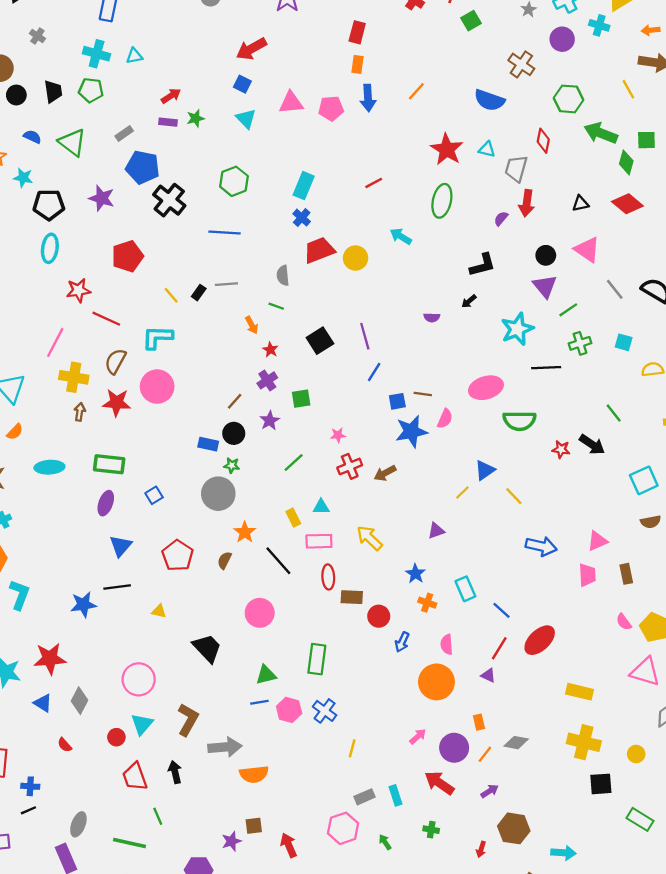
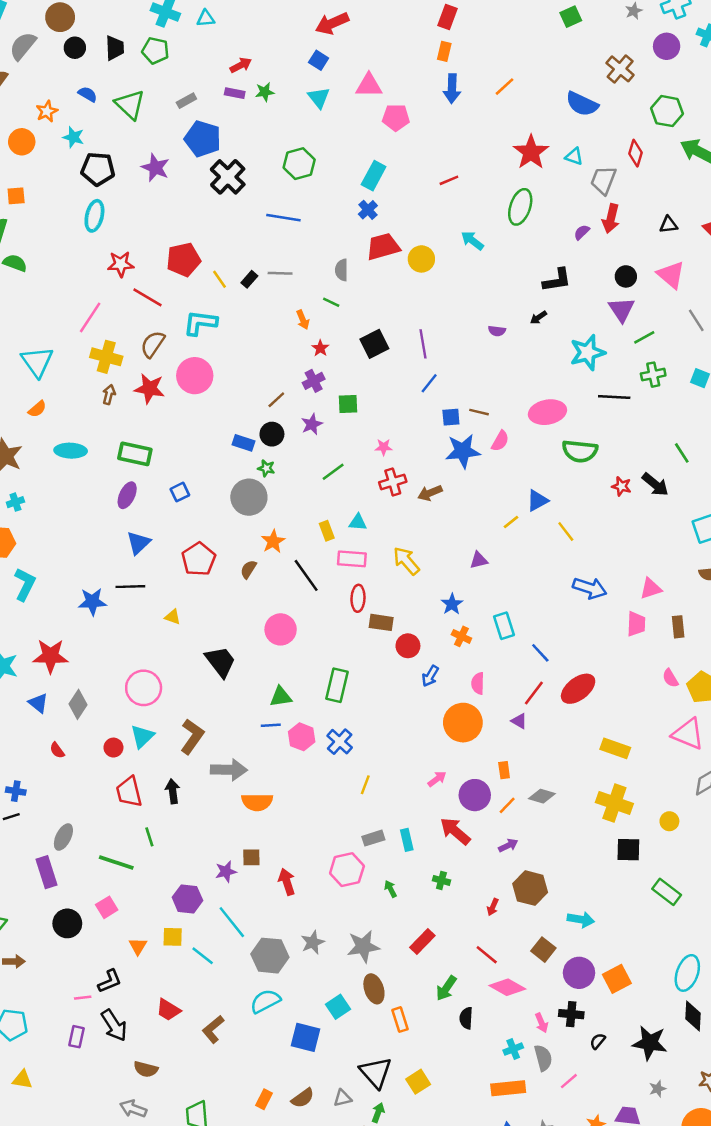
pink pentagon: (331, 108) -> (396, 117), moved
red pentagon: (128, 256) -> (183, 260), moved

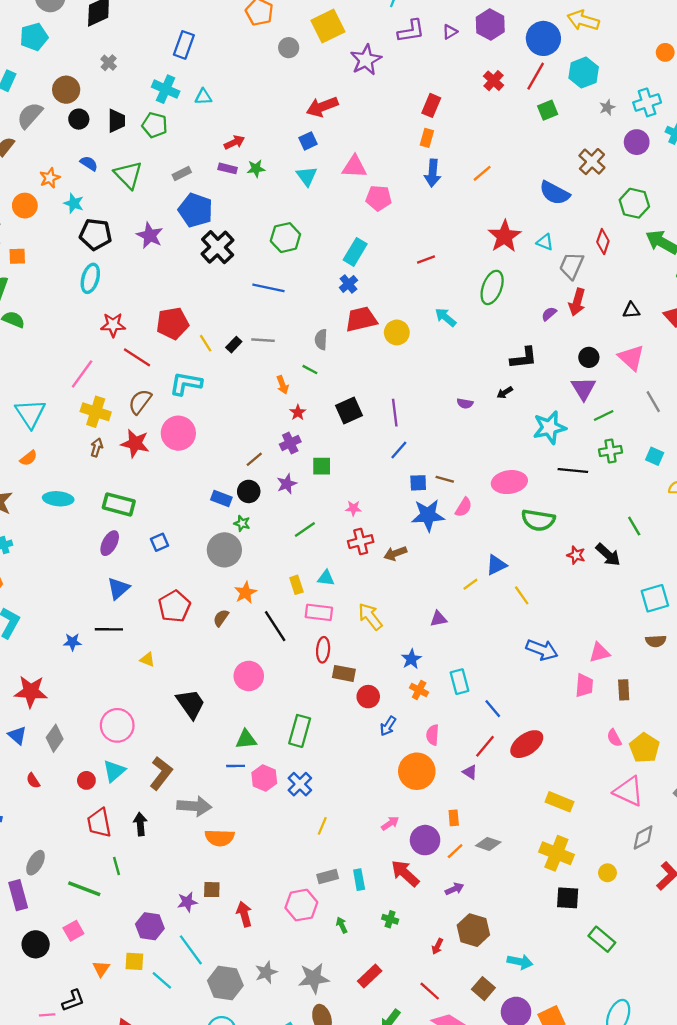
blue square: (319, 60) -> (308, 141), turned 30
blue star: (92, 602) -> (72, 642), size x0.7

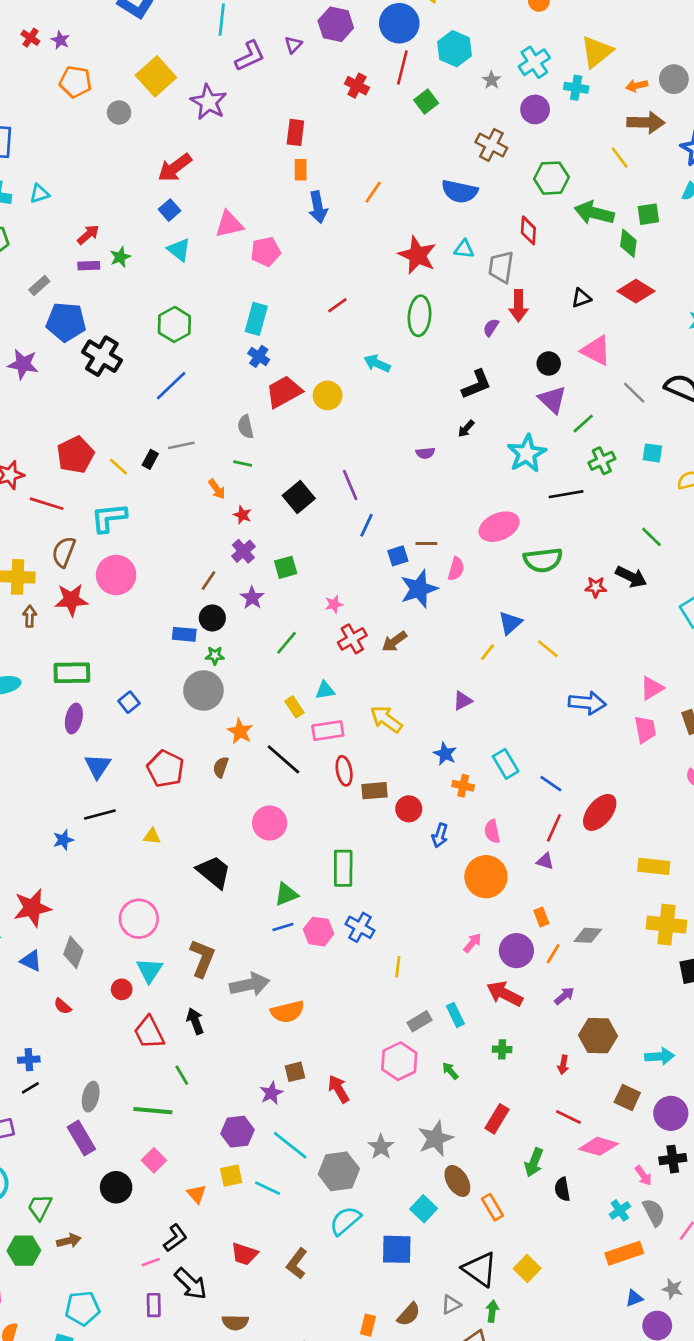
blue line: (268, 288) -> (171, 386), turned -40

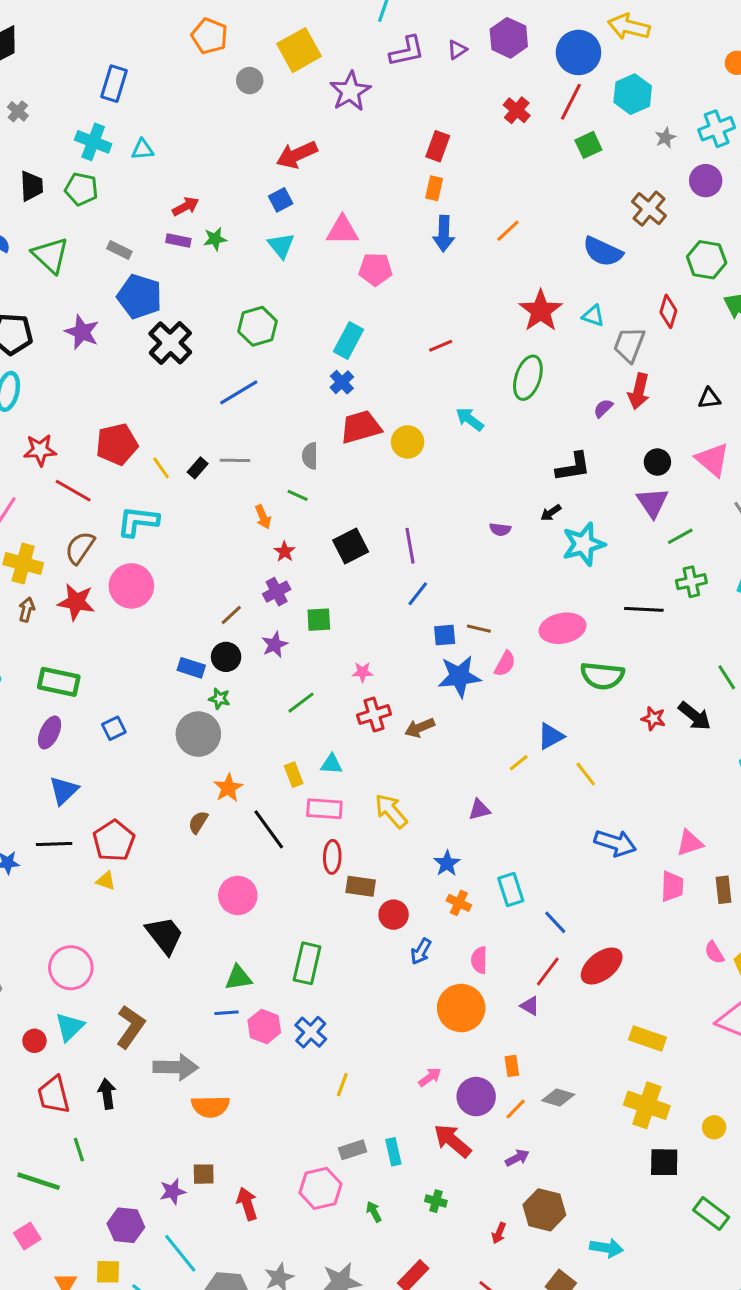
gray rectangle: (39, 285) -> (119, 250), turned 55
cyan star: (527, 454) -> (583, 544), moved
red pentagon: (165, 769) -> (114, 841), moved

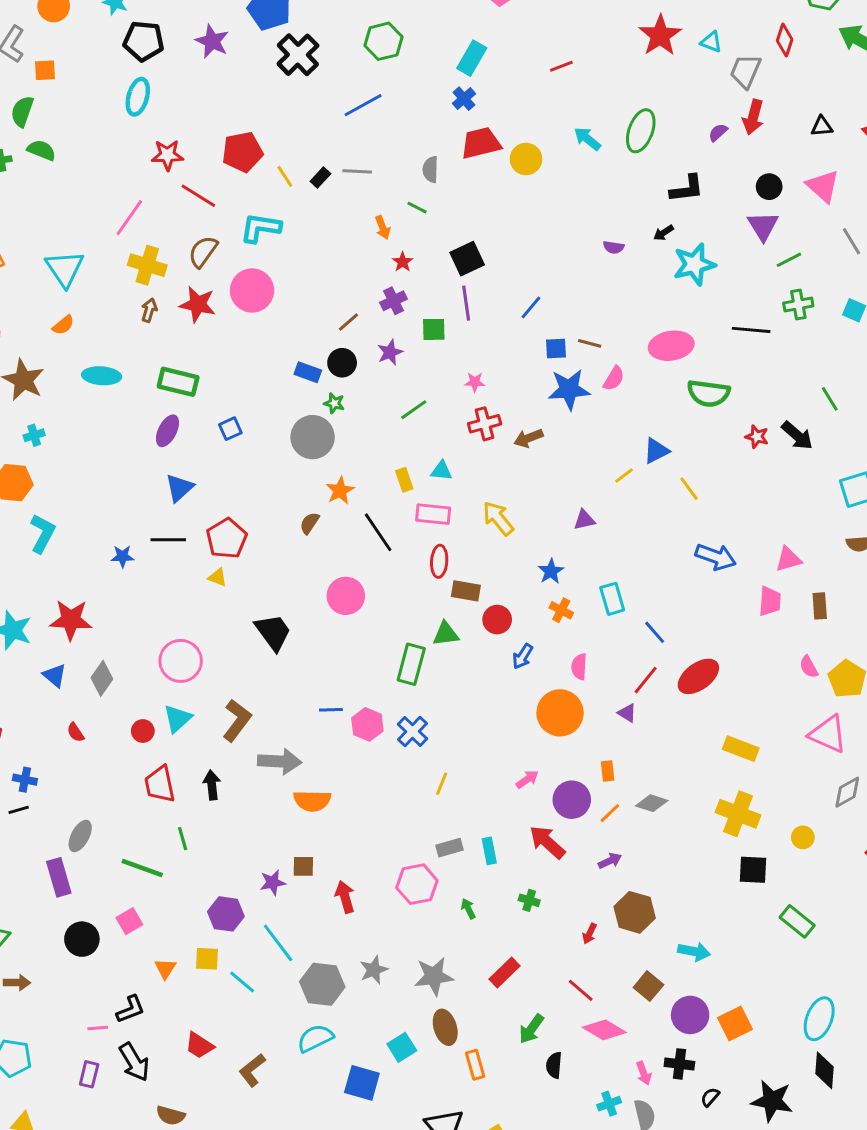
green ellipse: (528, 378) -> (641, 131), moved
purple line: (410, 546) -> (466, 303), moved
green triangle: (238, 978) -> (446, 634), moved

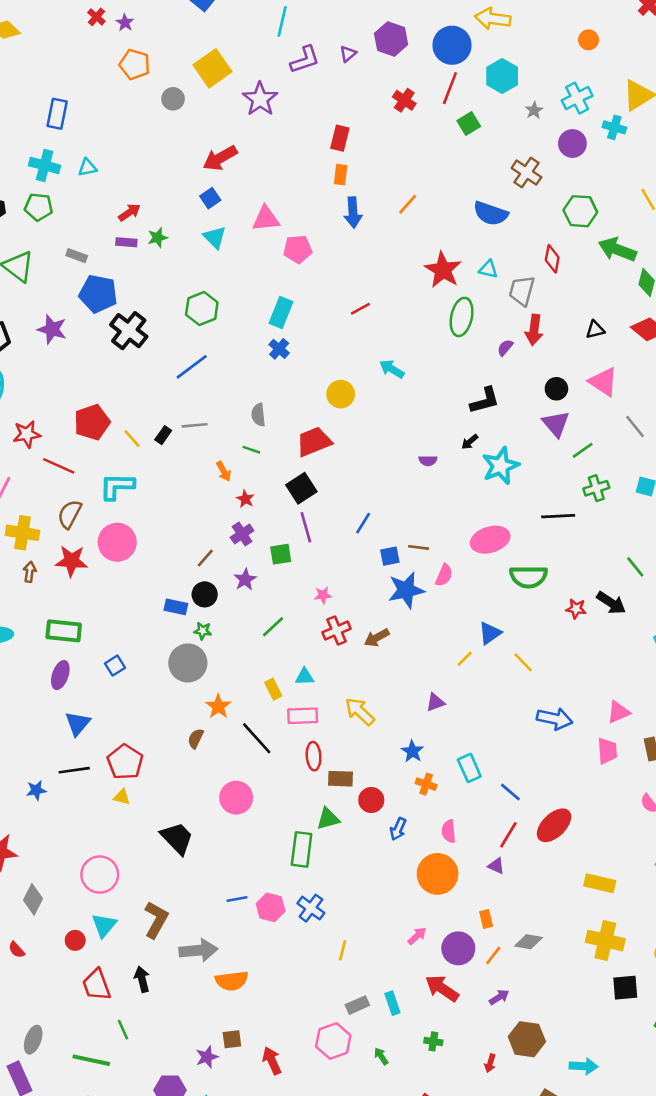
green ellipse: (641, 131) -> (462, 317), moved
red trapezoid: (481, 143) -> (314, 442), moved

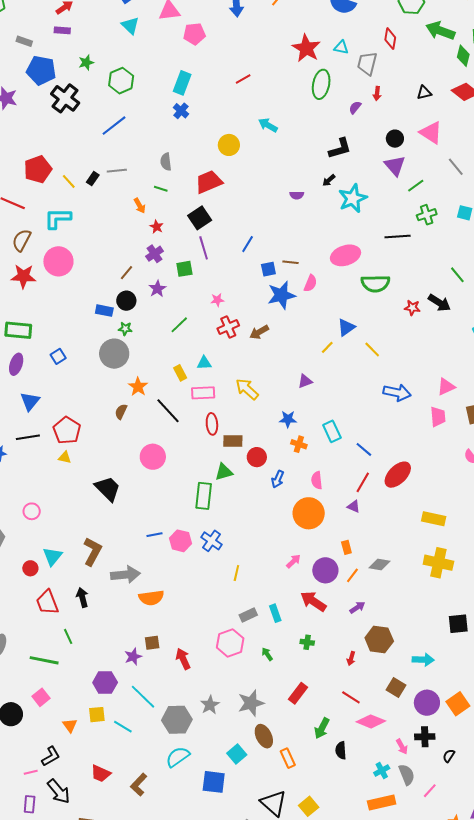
green star: (158, 238) -> (86, 62), moved
red arrow: (534, 330) -> (377, 93), size x0.6
blue star: (412, 751) -> (288, 419), turned -30
pink circle: (100, 875) -> (32, 511), moved, size x0.6
black square: (625, 988) -> (458, 624), moved

